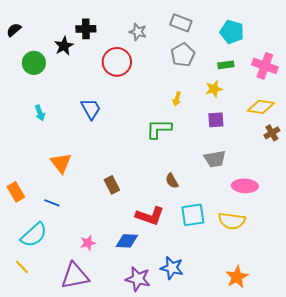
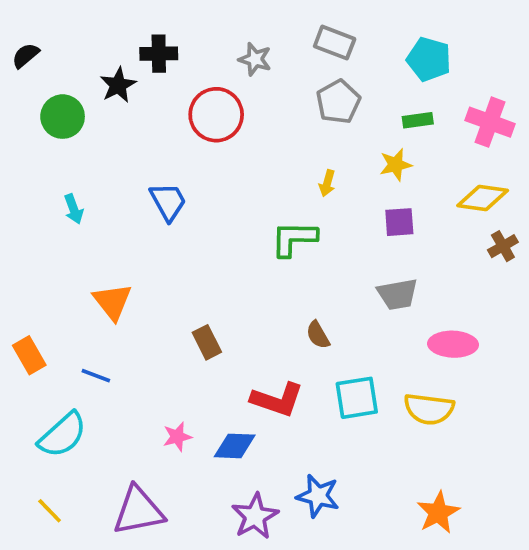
pink star: (88, 243) -> (177, 437), moved
yellow line: (22, 267) -> (50, 511), moved
purple star: (138, 279) -> (255, 516), turned 30

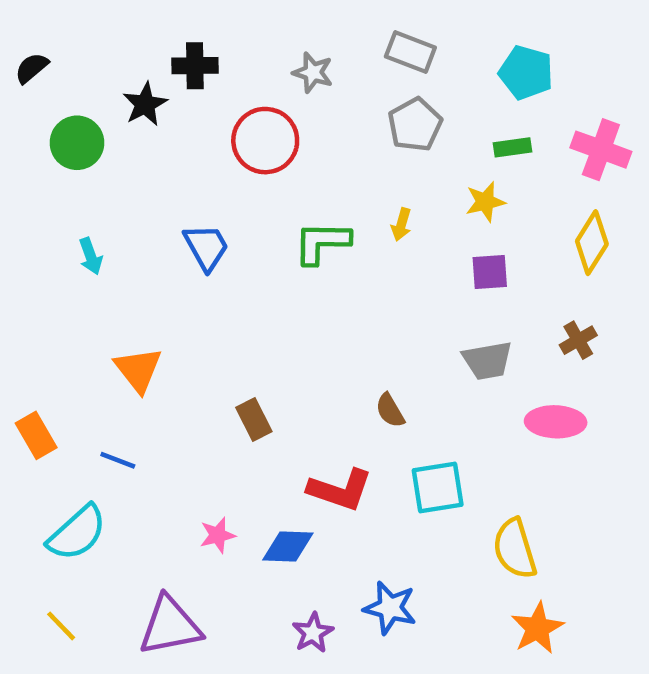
yellow diamond: (483, 198) -> (592, 243), turned -66
green L-shape: (294, 239) -> (322, 243), moved
brown cross: (503, 246) -> (578, 340), moved
yellow semicircle: (429, 409) -> (515, 549), moved, turned 66
purple star: (255, 516) -> (313, 633), size x0.7

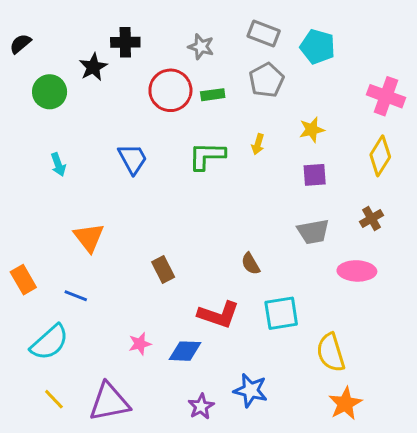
cyan pentagon: (526, 72) -> (318, 47), moved
green rectangle: (512, 147) -> (213, 95), moved
yellow line: (61, 626) -> (54, 399), moved

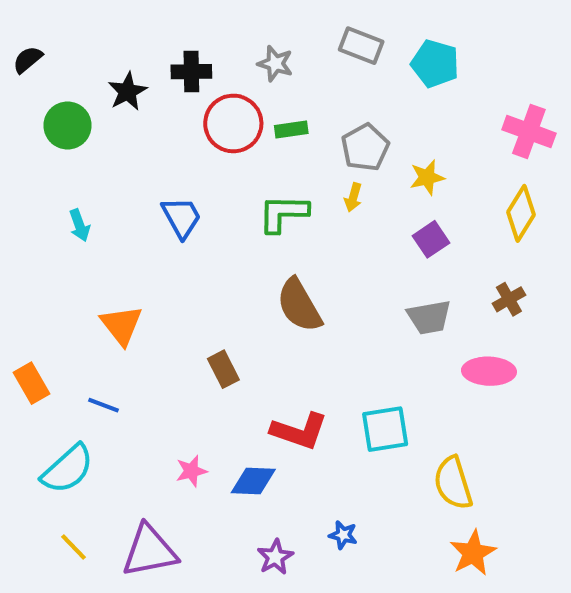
black cross: (125, 42) -> (191, 72), moved
gray pentagon: (267, 80) -> (365, 147), moved
purple square: (315, 175) -> (431, 239), turned -30
brown semicircle: (251, 264) -> (299, 305), moved, size x1.8
blue star: (251, 390) -> (343, 535), size x0.6

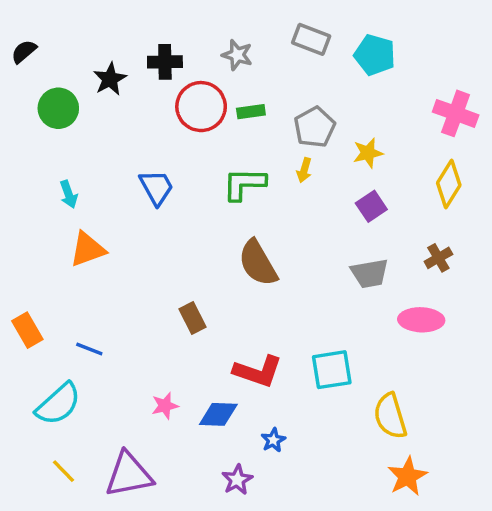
orange triangle: (121, 325) -> (88, 249), moved, turned 48
blue star: (343, 535) -> (273, 440), moved, turned 30

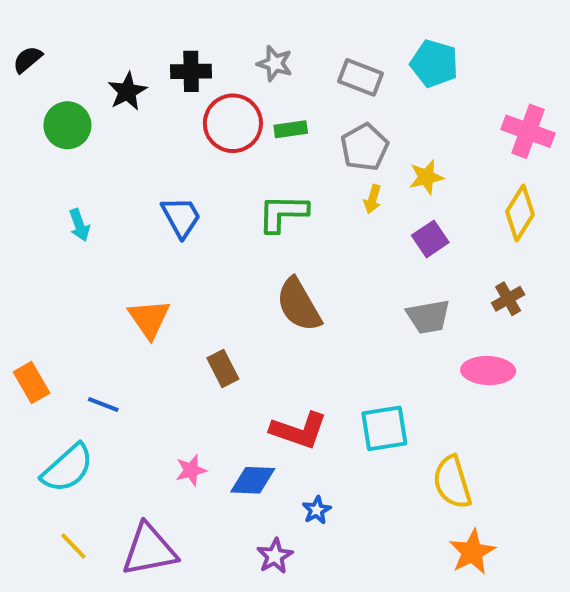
gray rectangle: (311, 39) -> (361, 77), moved
yellow arrow: (304, 170) -> (372, 199), moved
orange triangle: (88, 249) -> (149, 319), moved, turned -45

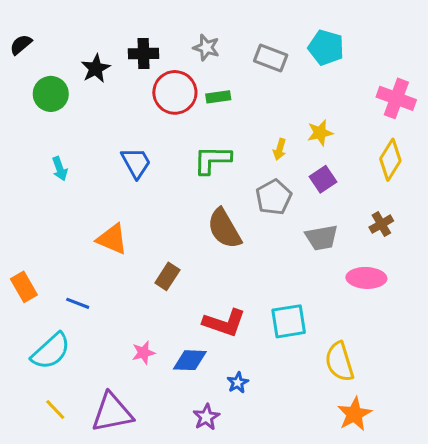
gray pentagon: (364, 147) -> (274, 197), moved
orange triangle: (149, 319) -> (112, 239), turned -32
brown rectangle: (223, 369) -> (167, 276), turned 60

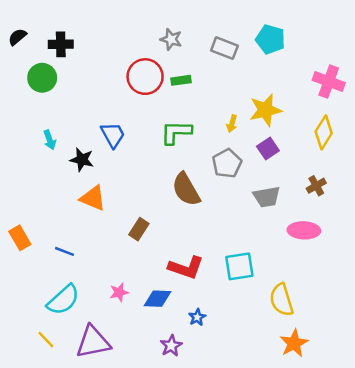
black cross: (143, 54) -> (61, 44), moved
black star: (96, 68) -> (82, 160), moved, turned -30
yellow star: (320, 133) -> (265, 110), size x1.5
cyan semicircle: (51, 351) -> (63, 300), moved

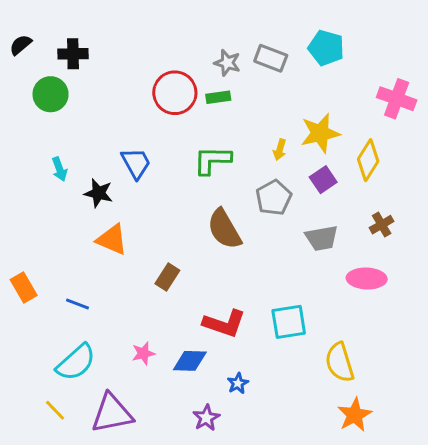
gray star: (171, 39) -> (227, 63), moved
yellow diamond: (324, 132) -> (368, 160), moved

